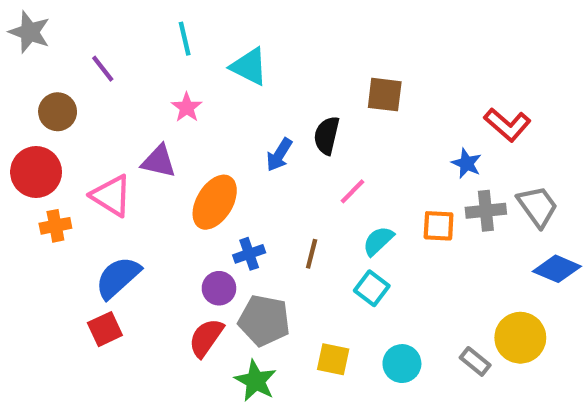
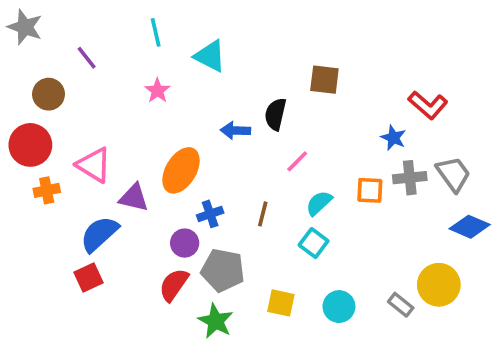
blue arrow: (279, 155) -> (235, 130), turned 60
purple triangle: (159, 161) -> (134, 198), moved

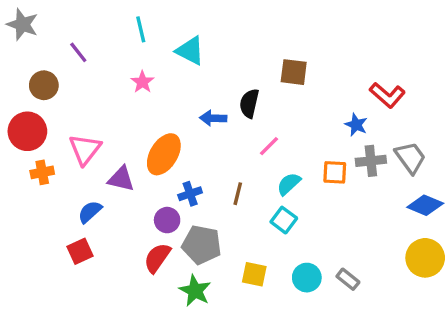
pink triangle: (94, 165) -> (85, 149), turned 36
blue semicircle: (99, 234) -> (90, 212), size x0.7
yellow circle: (439, 285) -> (425, 258), moved
gray rectangle: (401, 305) -> (348, 279), moved

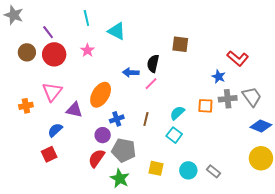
red circle: (27, 131) -> (54, 54), moved
pink line: (269, 146) -> (151, 84), moved

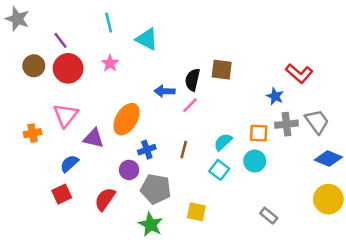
brown square: (180, 44) -> (222, 70), moved
red semicircle: (97, 158) -> (105, 199), moved
cyan circle: (188, 170) -> (255, 161), moved

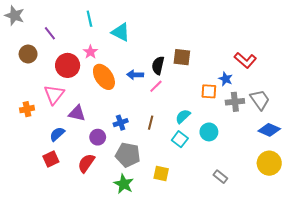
red circle: (68, 68) -> (68, 65), moved
orange ellipse: (127, 119) -> (104, 77), moved, turned -65
orange square: (259, 133) -> (209, 91), moved
purple circle: (129, 170) -> (98, 137), moved

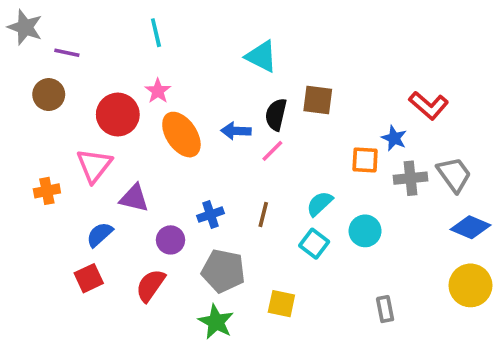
cyan triangle: (121, 32) -> (261, 56), moved
purple line: (50, 33) -> (67, 53), moved, turned -40
gray rectangle: (220, 177) -> (385, 309), turned 40

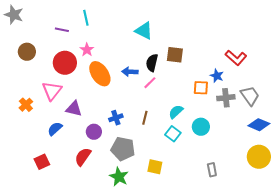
purple line: (67, 53) -> (62, 30), moved
orange cross: (47, 191) -> (26, 105), turned -32
red square: (89, 278) -> (42, 162), moved

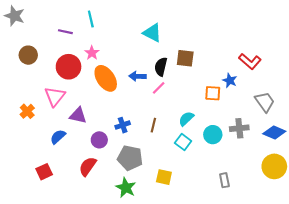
gray cross: (226, 98) -> (239, 128), moved

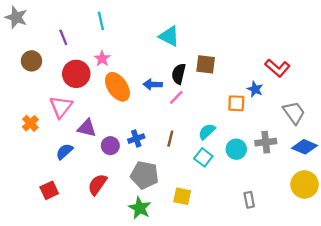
purple line: (65, 32) -> (63, 37), moved, turned 56
purple circle: (99, 140) -> (110, 146), moved

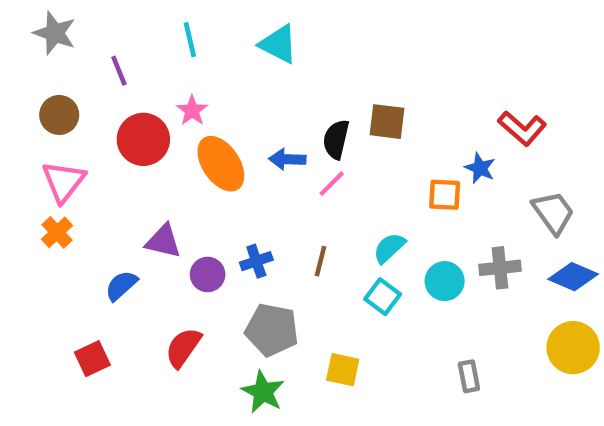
gray star: (16, 17) -> (55, 33), moved
cyan triangle: (169, 36) -> (278, 44), moved
pink triangle: (61, 107) -> (64, 181), moved

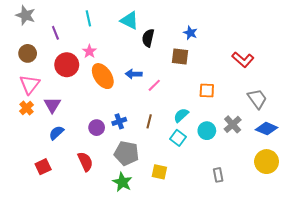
black semicircle: (336, 139) -> (148, 38), moved
blue star: (480, 168) -> (190, 33), moved
purple triangle: (163, 241) -> (52, 105), moved, turned 48
gray cross: (500, 268) -> (233, 124), turned -36
red semicircle: (183, 348) -> (85, 162), turned 120

